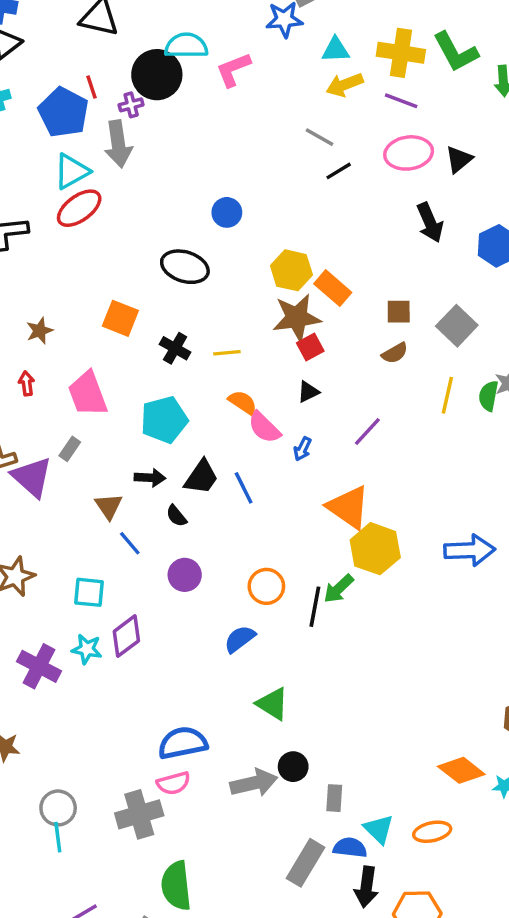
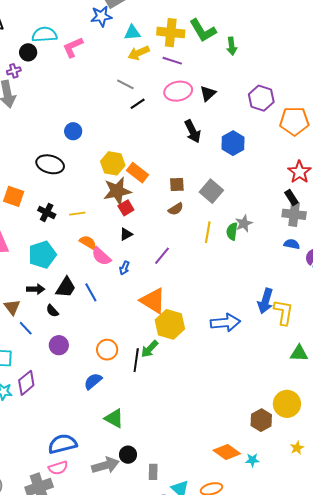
black circle: (157, 75) -> (28, 52), size x0.6

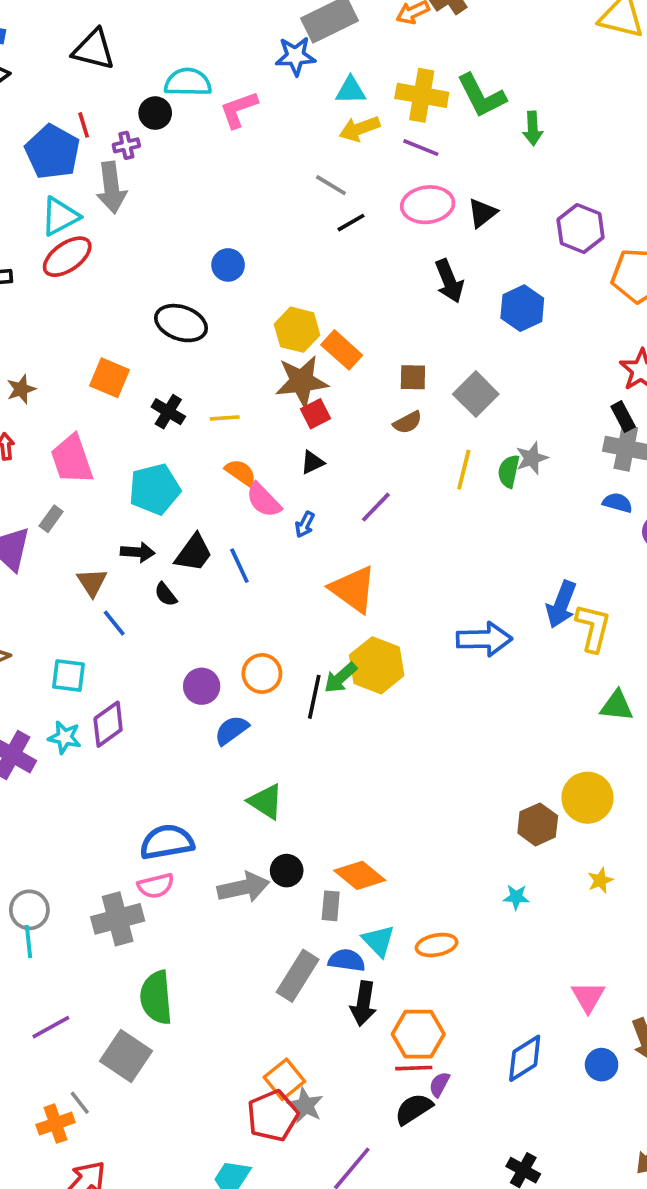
yellow hexagon: (170, 324) -> (377, 665), moved
purple circle: (59, 345) -> (202, 686), moved
orange diamond: (227, 452) -> (360, 875), moved

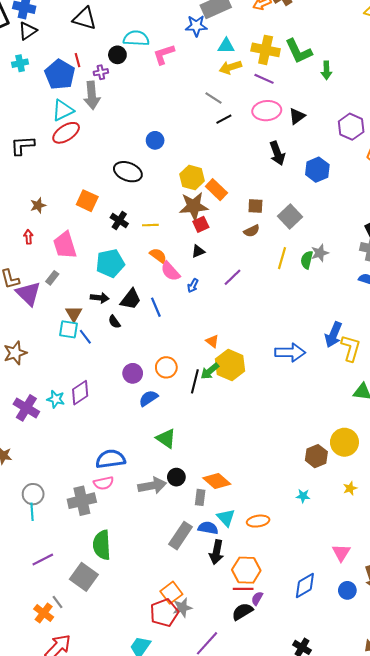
orange triangle: (353, 589) -> (212, 341), moved, size x0.5
cyan square: (68, 676) -> (68, 329), moved
gray star: (305, 1105) -> (182, 608), turned 30
orange cross: (56, 1124) -> (44, 613), turned -36

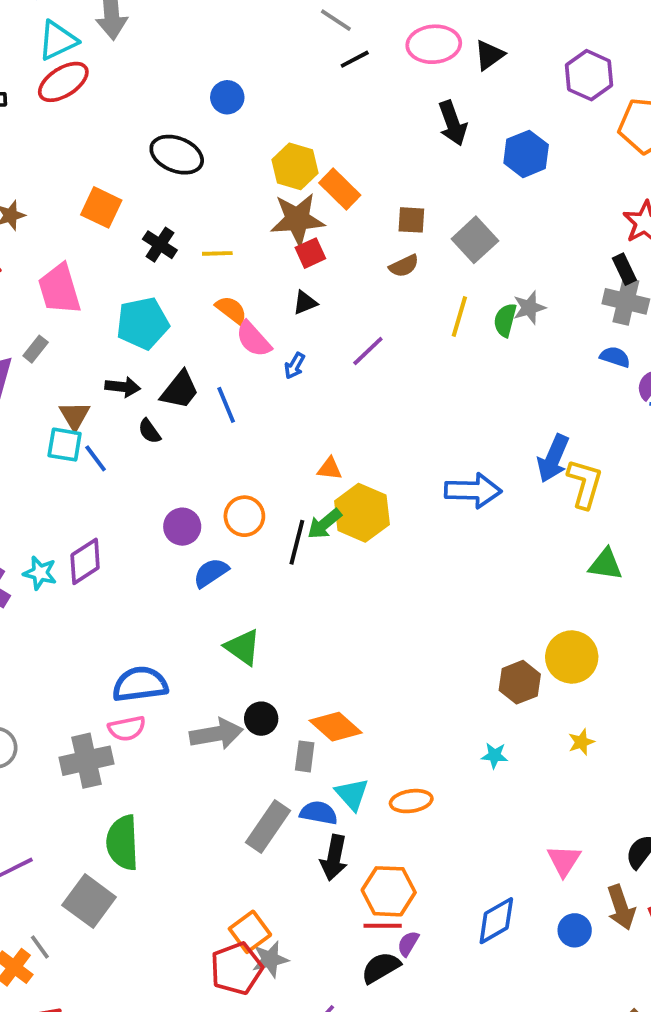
orange triangle: (212, 341) -> (330, 469), turned -32

